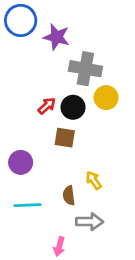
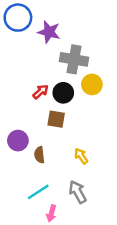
brown semicircle: (69, 195) -> (39, 155), moved
cyan line: (28, 205) -> (38, 192), moved, turned -30
gray arrow: (90, 222) -> (78, 192), turned -120

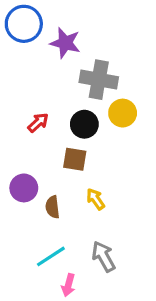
red arrow: (41, 92) -> (38, 123), moved
yellow arrow: (81, 156) -> (96, 199), moved

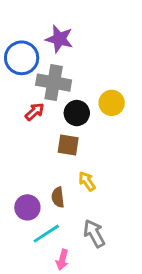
blue circle: (24, 24) -> (22, 58), moved
gray cross: (99, 80) -> (54, 83), moved
purple circle: (24, 188) -> (27, 207), moved
brown semicircle: (52, 207) -> (58, 197), moved

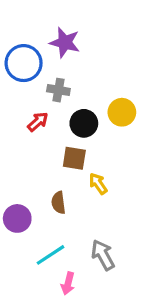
gray cross: (54, 83) -> (58, 90), size x0.6
yellow arrow: (87, 181) -> (98, 184), moved
brown semicircle: (58, 197) -> (58, 203), moved
purple circle: (27, 207) -> (17, 218), moved

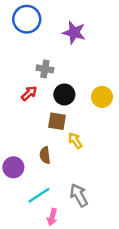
purple star: (65, 42) -> (74, 33), moved
blue circle: (24, 63) -> (27, 19), moved
yellow circle: (122, 112) -> (102, 97), moved

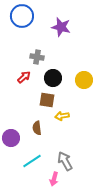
yellow arrow: (75, 141) -> (62, 116), turned -64
pink arrow: (52, 217) -> (54, 179), moved

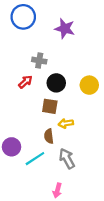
brown semicircle: (37, 128) -> (49, 136), moved
cyan line: (32, 161) -> (35, 159), moved
gray arrow: (65, 161) -> (67, 159), moved

